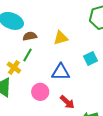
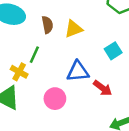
brown semicircle: (30, 36) -> (47, 25), moved, turned 96
red arrow: (67, 102) -> (103, 88), moved

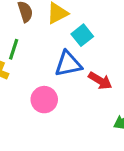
cyan square: (113, 51) -> (82, 35), moved

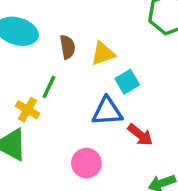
pink circle: (44, 100) -> (86, 163), moved

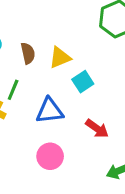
blue triangle: (107, 111) -> (50, 111), moved

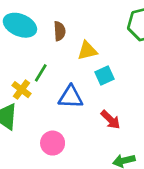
brown semicircle: (28, 53) -> (60, 31), moved
pink circle: (50, 156) -> (53, 143), moved

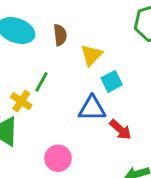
yellow triangle: (87, 51) -> (92, 55), turned -30
blue triangle: (71, 97) -> (92, 108), moved

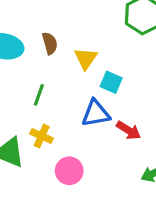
cyan square: (112, 81) -> (111, 82), turned -30
yellow cross: (21, 101) -> (42, 136), moved

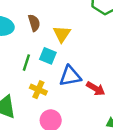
cyan square: (111, 82) -> (48, 56), moved
yellow cross: (42, 136) -> (38, 90), moved

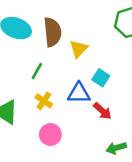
brown semicircle: (34, 23) -> (52, 32), size x1.6
cyan square: (48, 56) -> (101, 78), moved

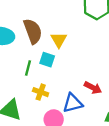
cyan square: (101, 78) -> (47, 60), moved
blue triangle: (79, 93) -> (73, 103), moved

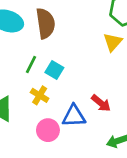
yellow triangle: (59, 40) -> (113, 42), moved
cyan square: (47, 60) -> (54, 70), moved

